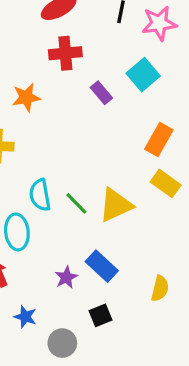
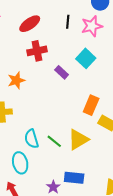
orange rectangle: (159, 139) -> (91, 105), moved
blue rectangle: (102, 266) -> (74, 178), turned -30

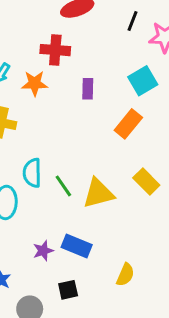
red cross: (37, 51) -> (55, 50), moved
purple rectangle: (62, 72) -> (88, 89), moved, turned 32
orange rectangle: (91, 105) -> (128, 124), moved

